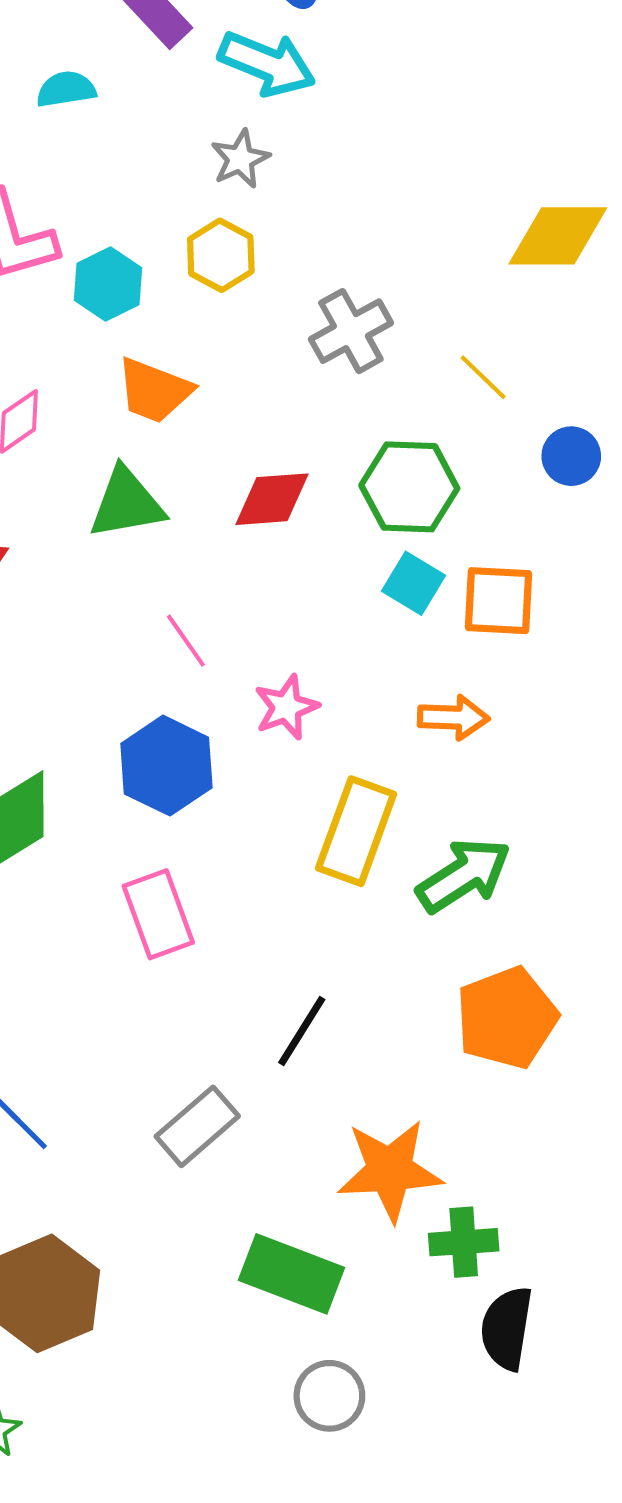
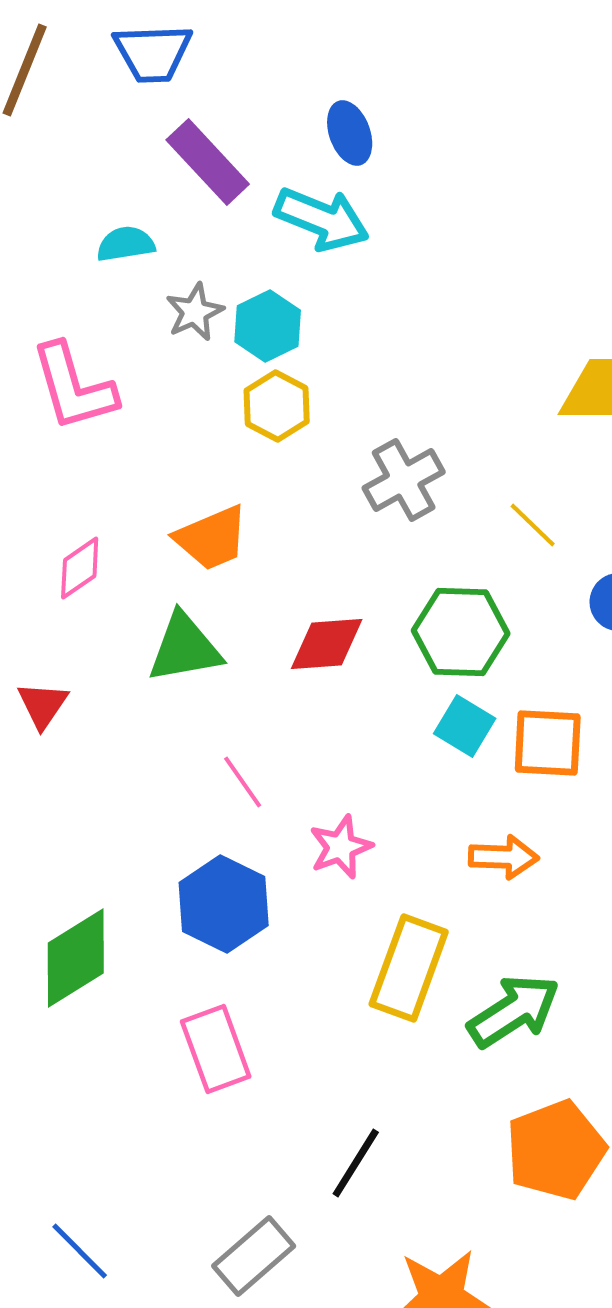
gray star: (240, 159) -> (195, 312), moved
cyan hexagon: (108, 284) -> (268, 326), moved
orange trapezoid: (154, 391) -> (212, 538), turned -44

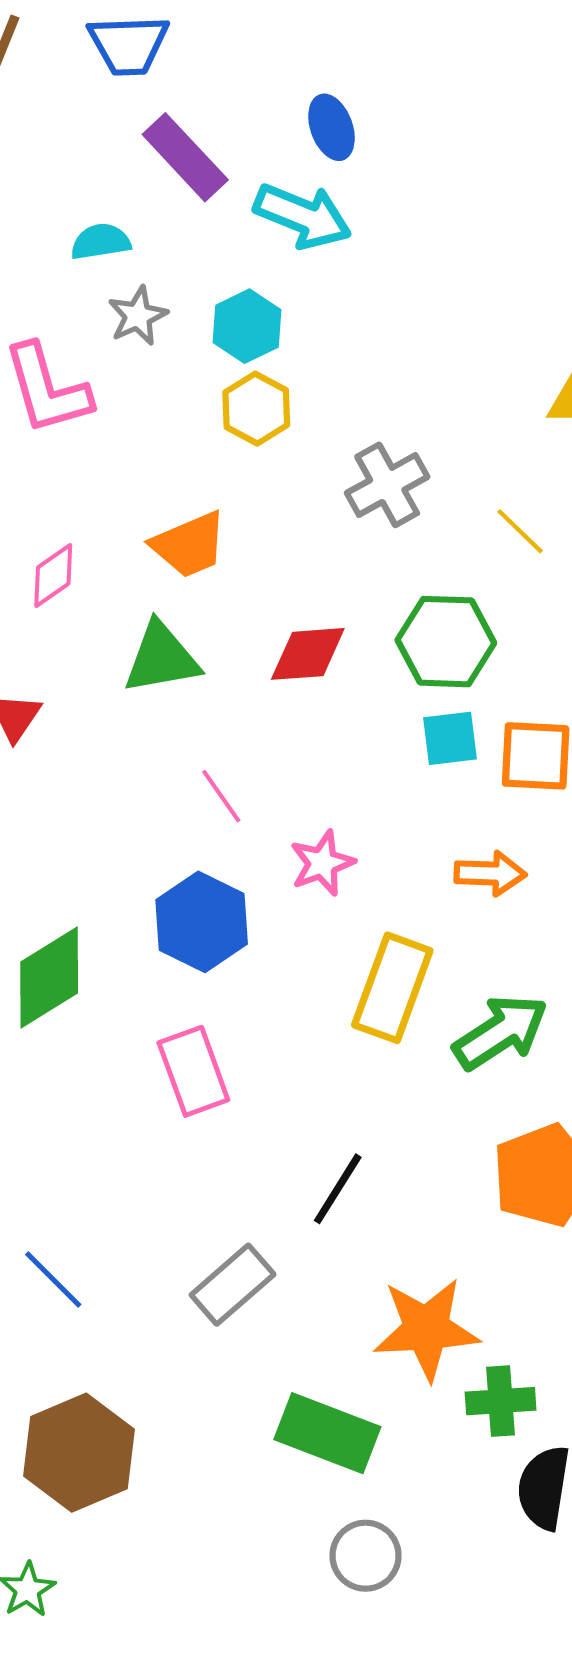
gray star: (195, 312) -> (138, 316), moved
cyan square: (465, 726) -> (450, 738), turned -38

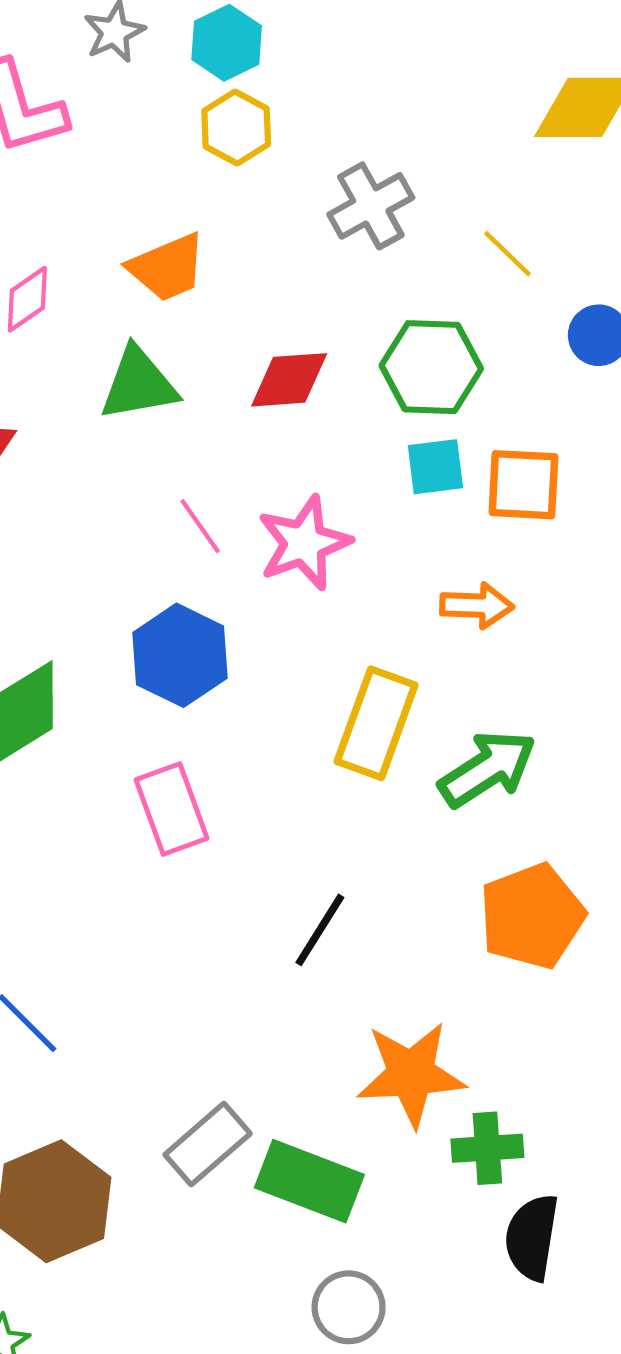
pink star: (322, 863) -> (304, 543), moved, size x1.4
gray rectangle: (233, 1285) -> (208, 1144), moved

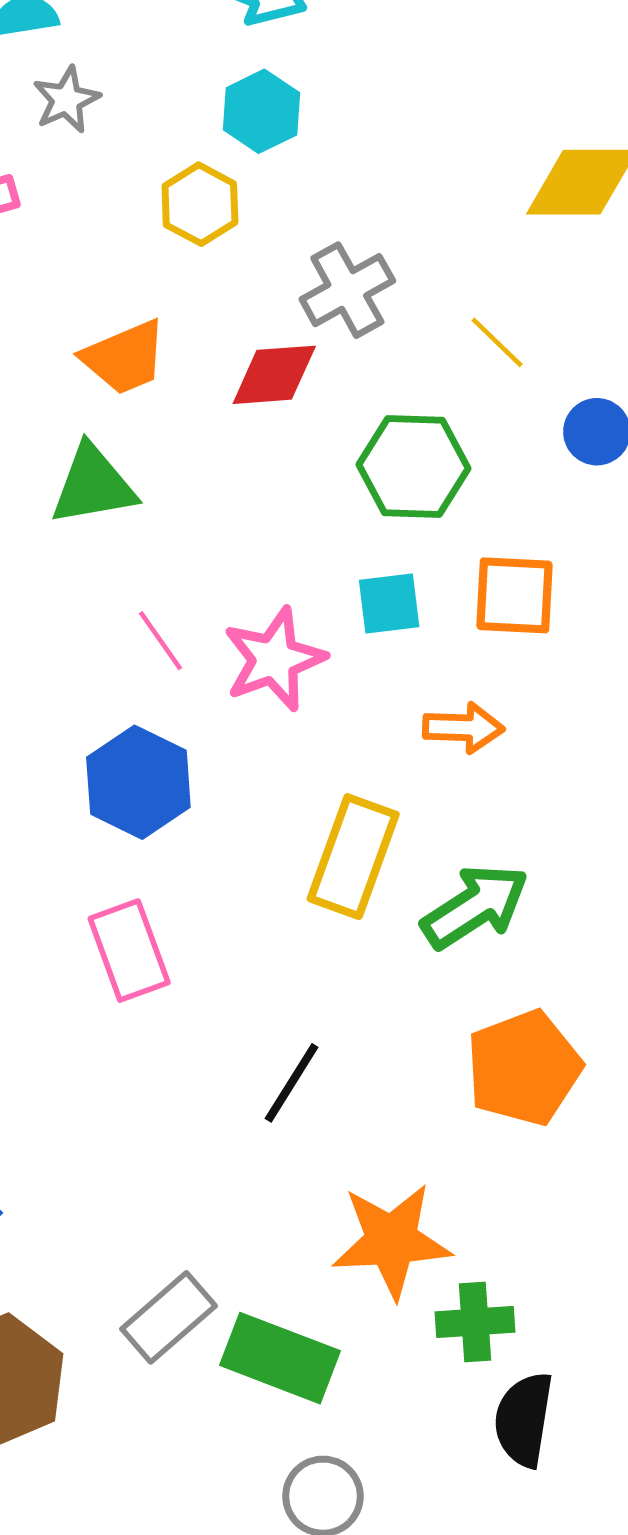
cyan hexagon: (227, 43) -> (261, 111), moved
red diamond: (289, 380) -> (274, 375), moved
cyan square: (435, 467) -> (389, 603), moved

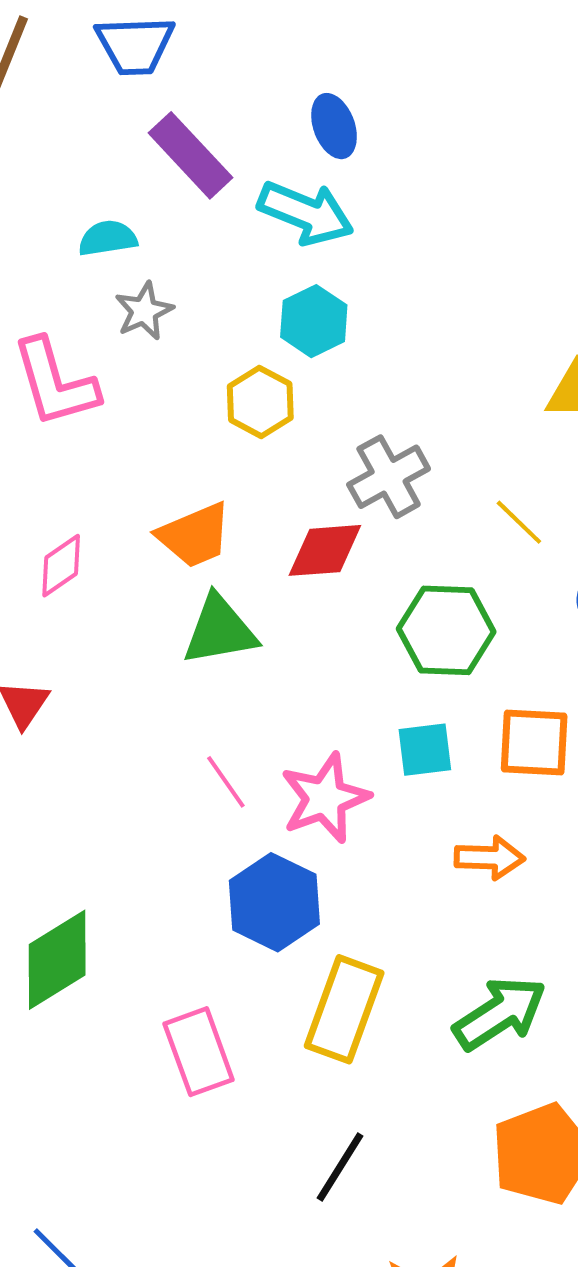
green triangle: (93, 485) -> (220, 630), moved
blue hexagon: (138, 782) -> (274, 902), moved
yellow rectangle: (353, 857) -> (344, 1009), moved

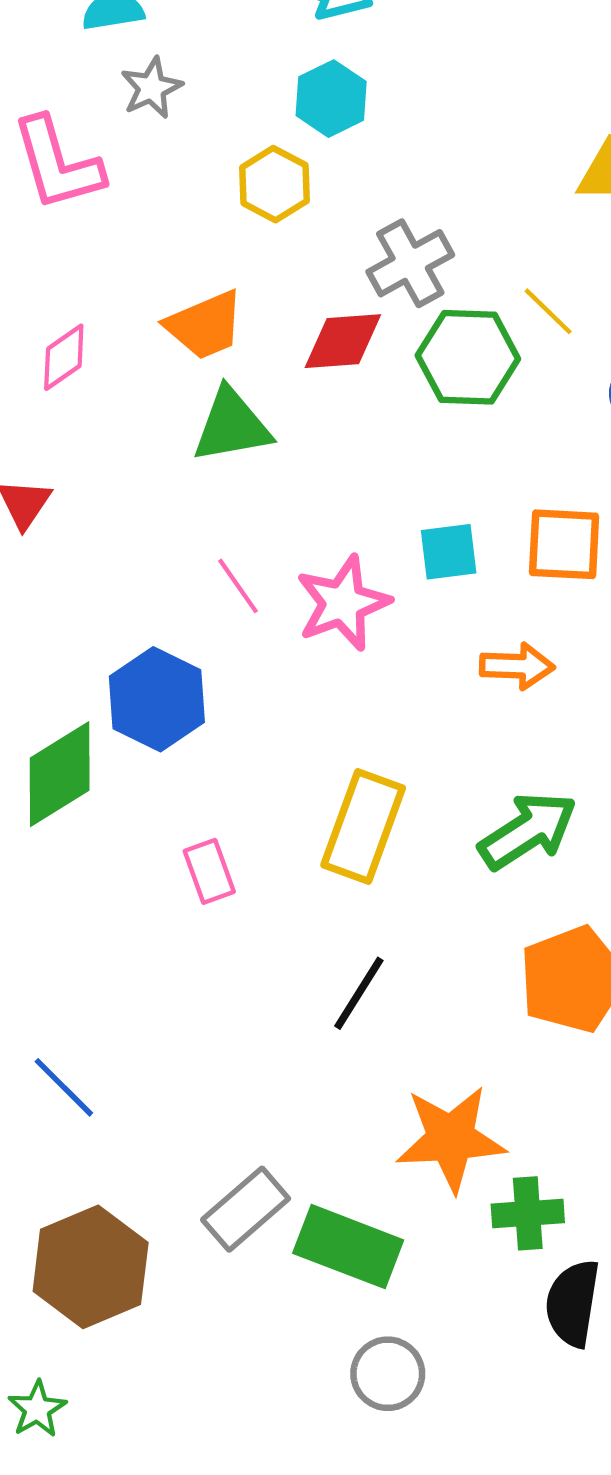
green hexagon: (446, 630) -> (468, 357), moved
blue hexagon: (274, 902) -> (157, 699), moved
pink rectangle: (199, 1052) -> (209, 871), size x0.7

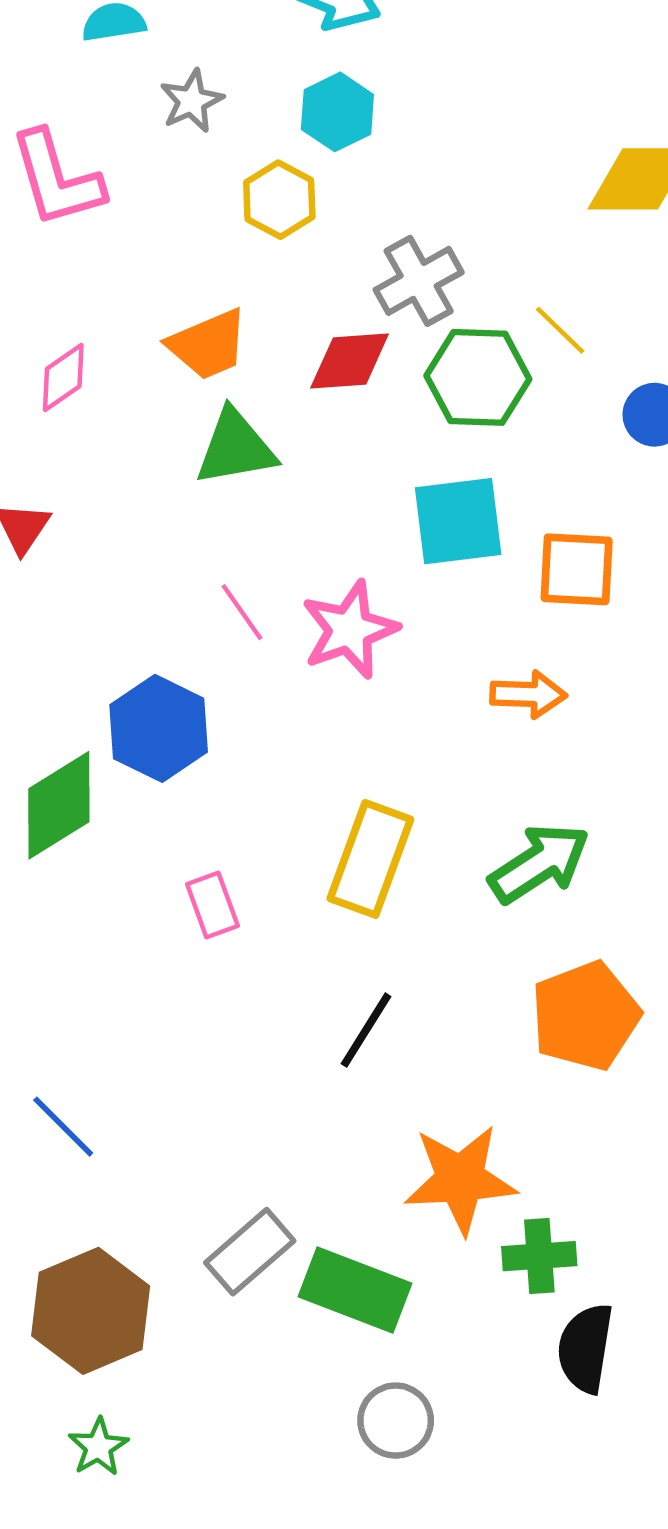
gray star: (152, 88) -> (192, 101), moved
cyan square: (449, 552) -> (458, 521), moved, size x1.5
green star: (37, 1409) -> (98, 1447), moved

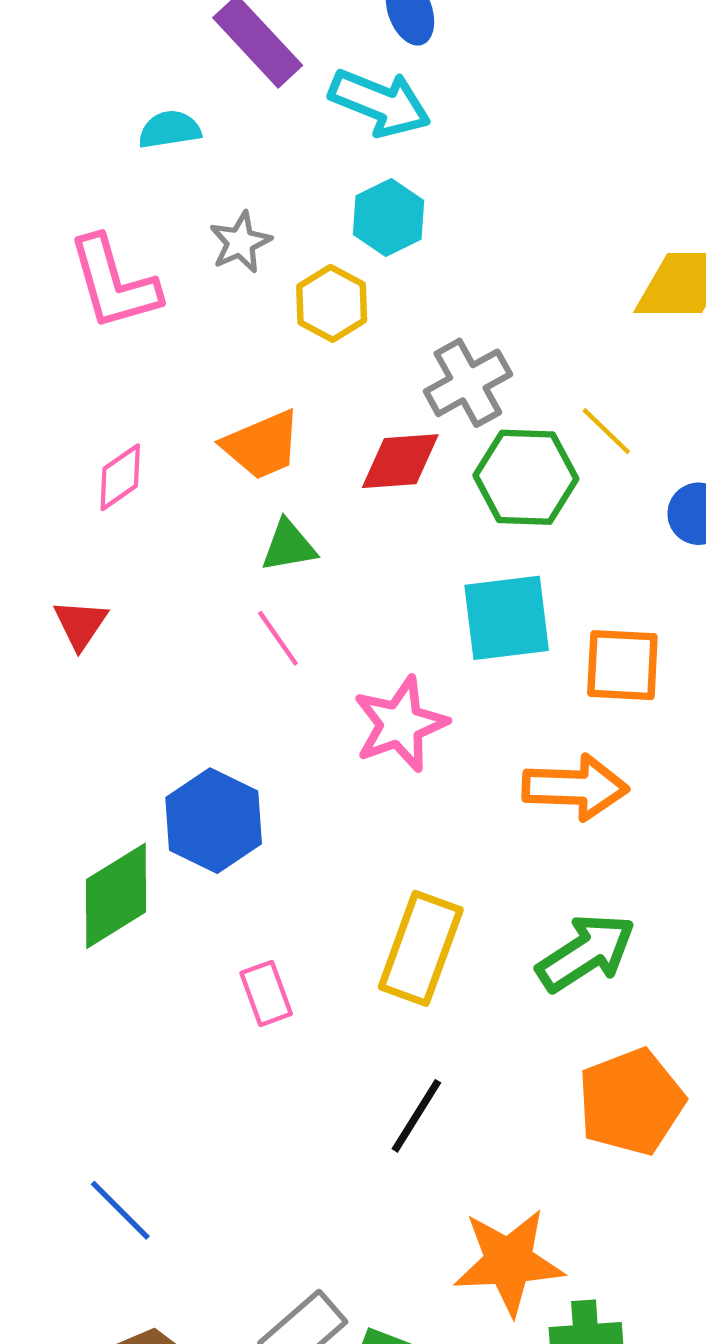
gray star: (192, 101) -> (240, 242), moved
green triangle: (235, 448) -> (289, 546), size x0.7
pink line: (242, 612) -> (278, 638), moved
orange arrow: (528, 694) -> (575, 787), size x1.4

